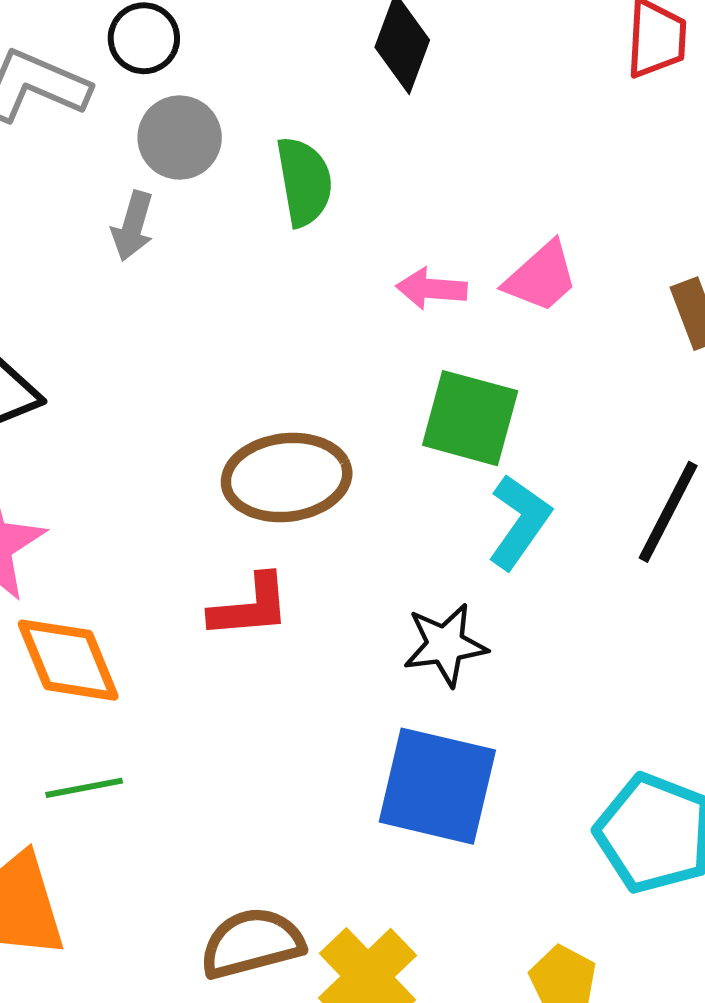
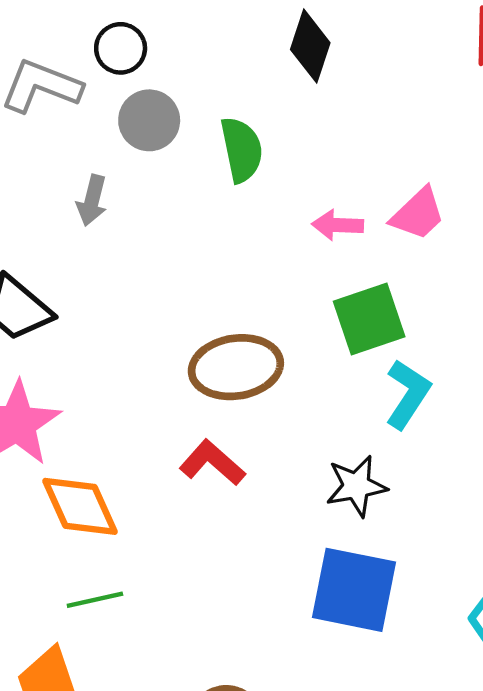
gray arrow: (133, 226) -> (92, 200), moved
green square: (470, 418) -> (369, 319), turned -32
red L-shape: (250, 607) -> (212, 463), turned -132

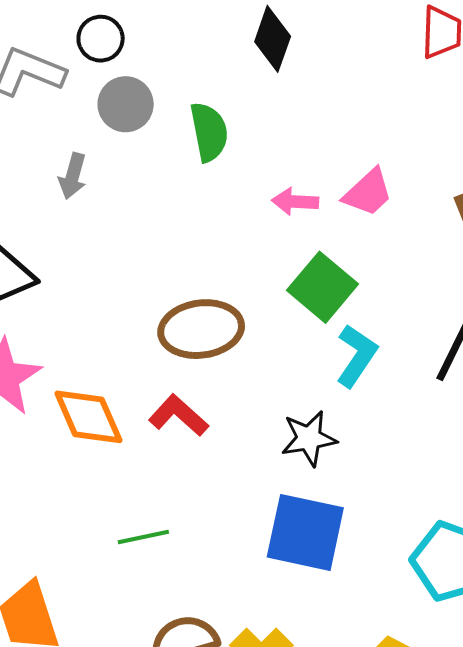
green square: (369, 319) -> (322, 287), turned -32
orange diamond: (80, 506) -> (88, 417), moved
green line: (95, 600) -> (143, 537), moved

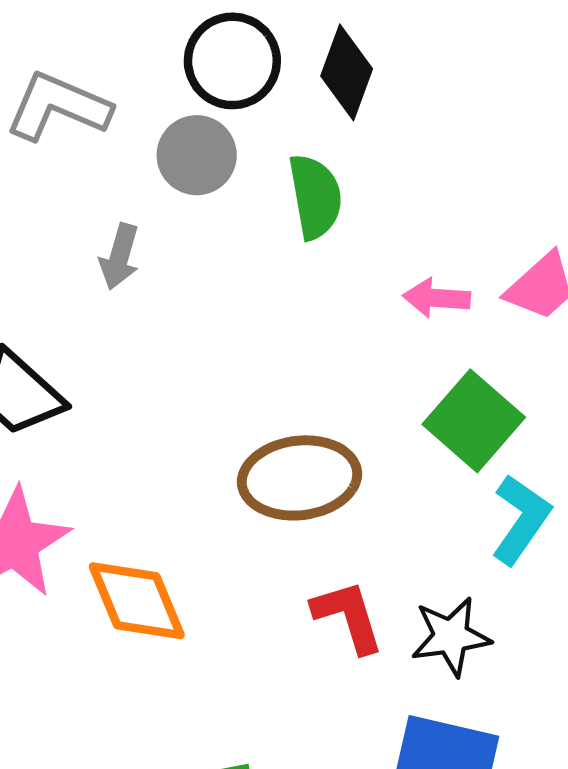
black circle: (101, 39) -> (232, 61), moved, size x1.4
black diamond: (273, 39) -> (347, 72), moved
red L-shape: (178, 415) -> (348, 616), moved, turned 30

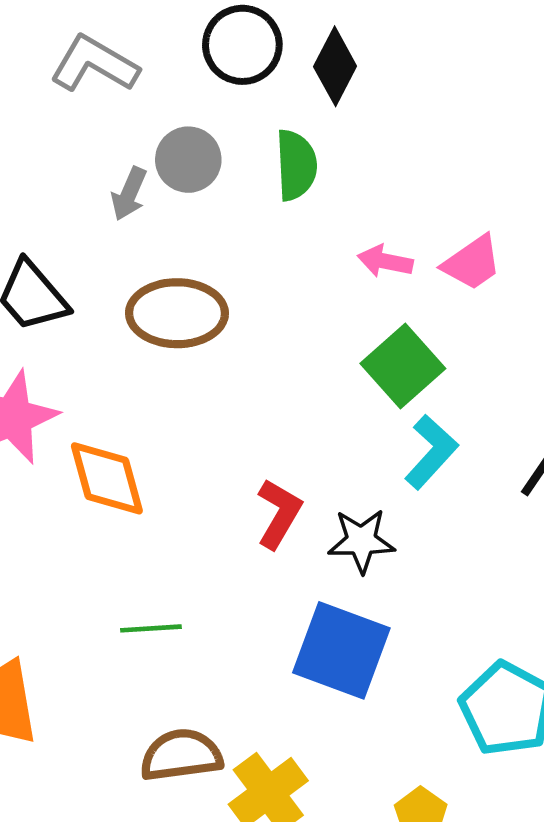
gray circle: (197, 155) -> (188, 160), moved
brown ellipse: (300, 478) -> (177, 313), moved
red L-shape: (348, 616) -> (279, 514), turned 40

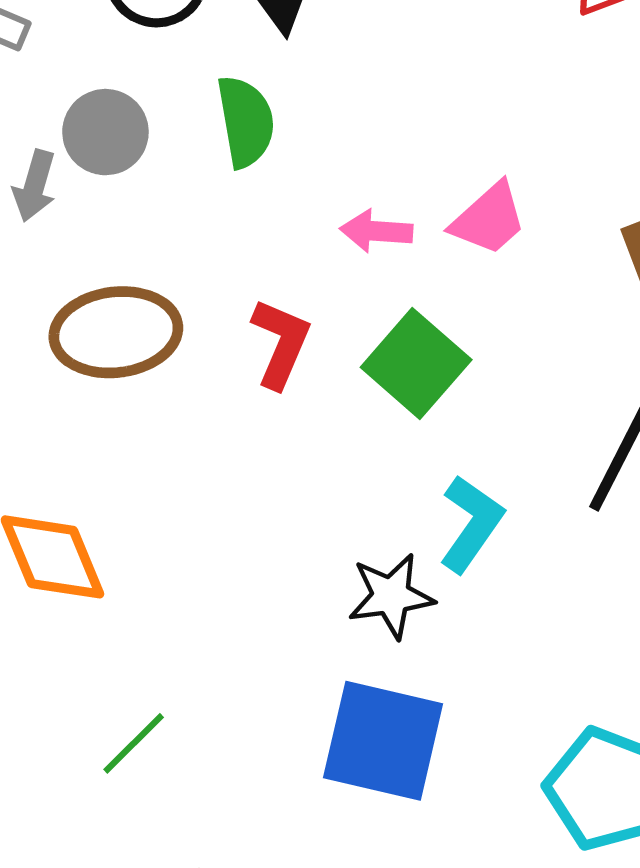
cyan L-shape: (431, 452) -> (471, 524), moved
red L-shape: (279, 514) -> (281, 343), moved
green line: (151, 628) -> (134, 743), turned -34

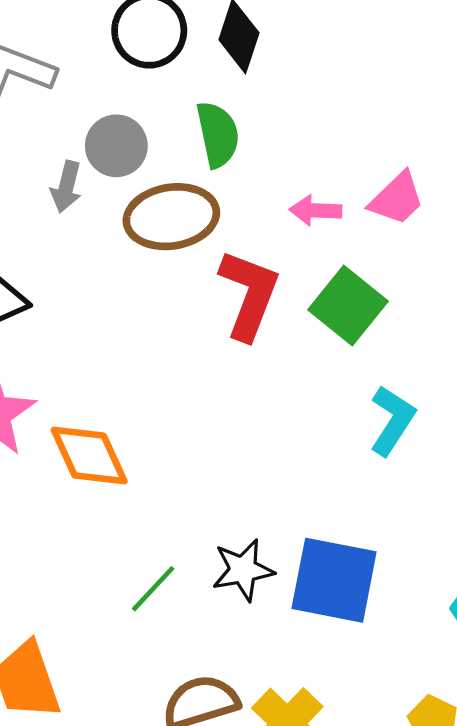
brown ellipse: (116, 332) -> (171, 217), moved
red L-shape: (281, 343) -> (249, 294), size x1.4
black star: (391, 596) -> (243, 570), moved

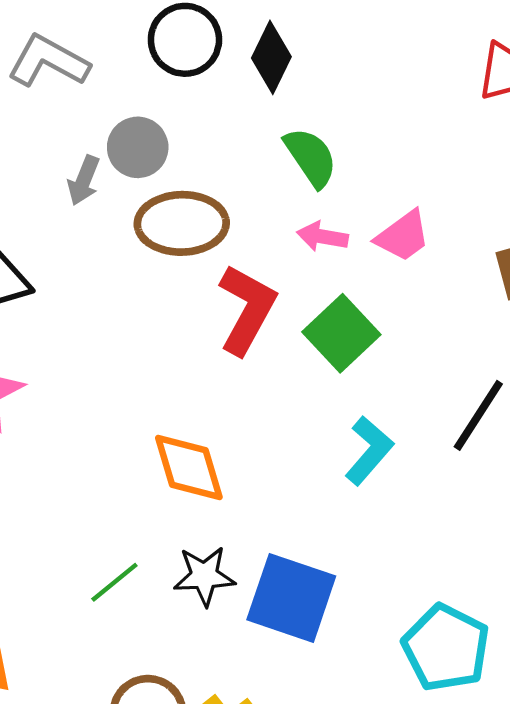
green semicircle: (218, 134) -> (311, 157), moved, turned -30
orange diamond: (89, 456) -> (189, 468), moved

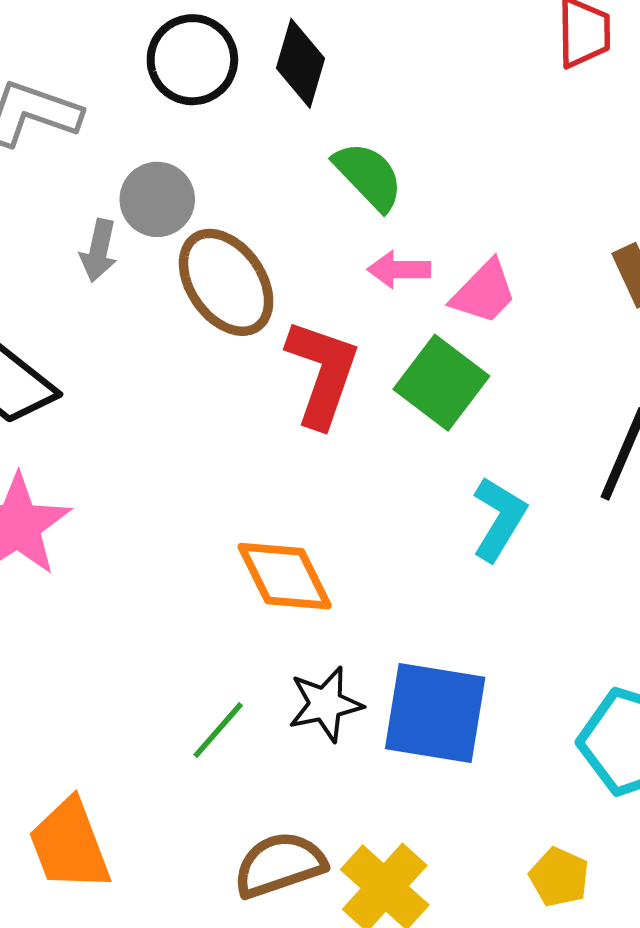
brown ellipse: (182, 223) -> (226, 282), turned 66
pink trapezoid: (403, 236) -> (484, 292), moved

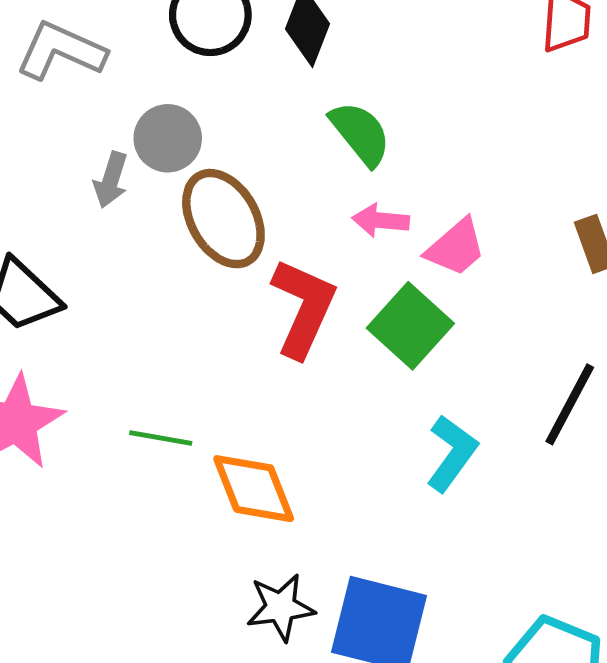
green line: (218, 730) -> (161, 438), moved, turned 54

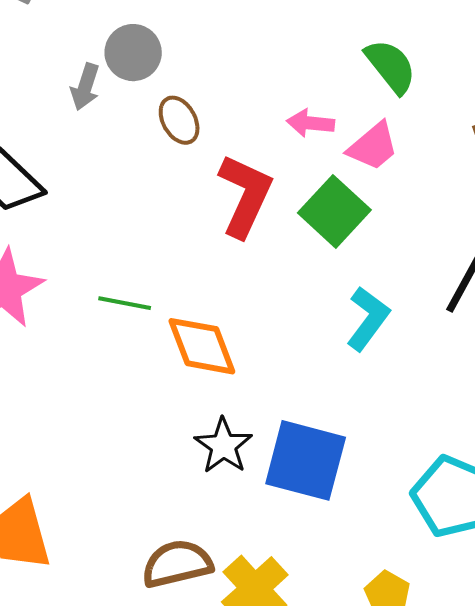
green semicircle: (360, 133) -> (391, 66), moved
brown ellipse: (223, 219) -> (179, 120), size x0.6
black star: (281, 607) -> (223, 446), turned -30

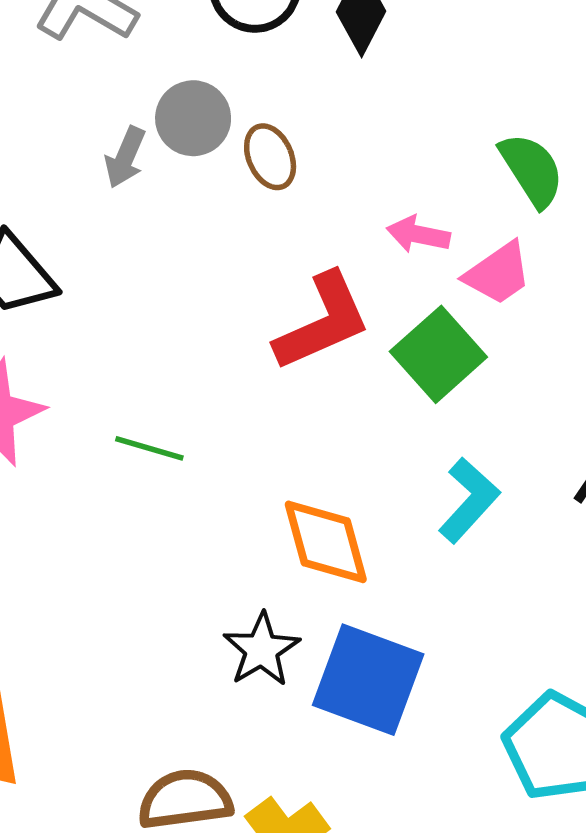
brown ellipse: (179, 120) -> (270, 157), moved
red L-shape: (245, 196) -> (323, 322), turned 36
orange diamond: (202, 346) -> (326, 542), moved

